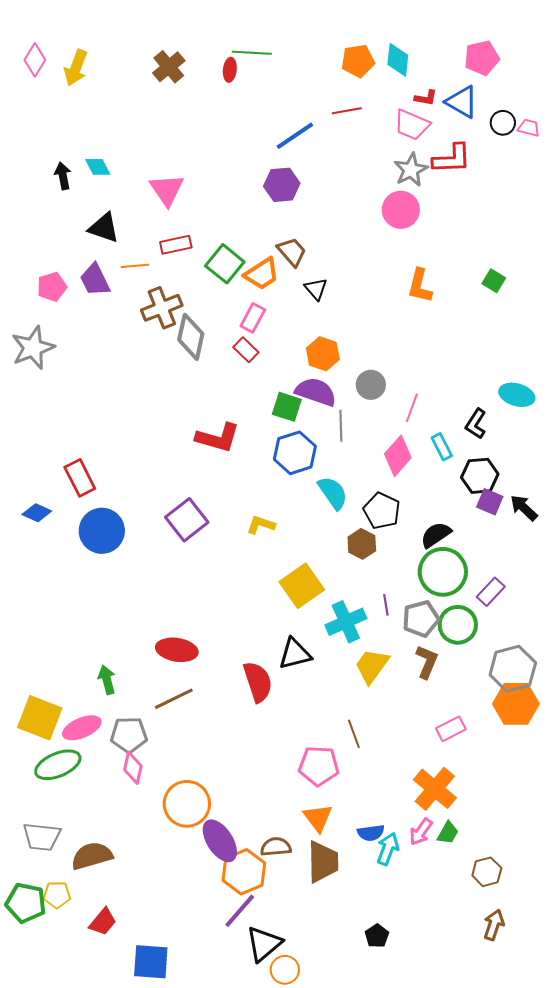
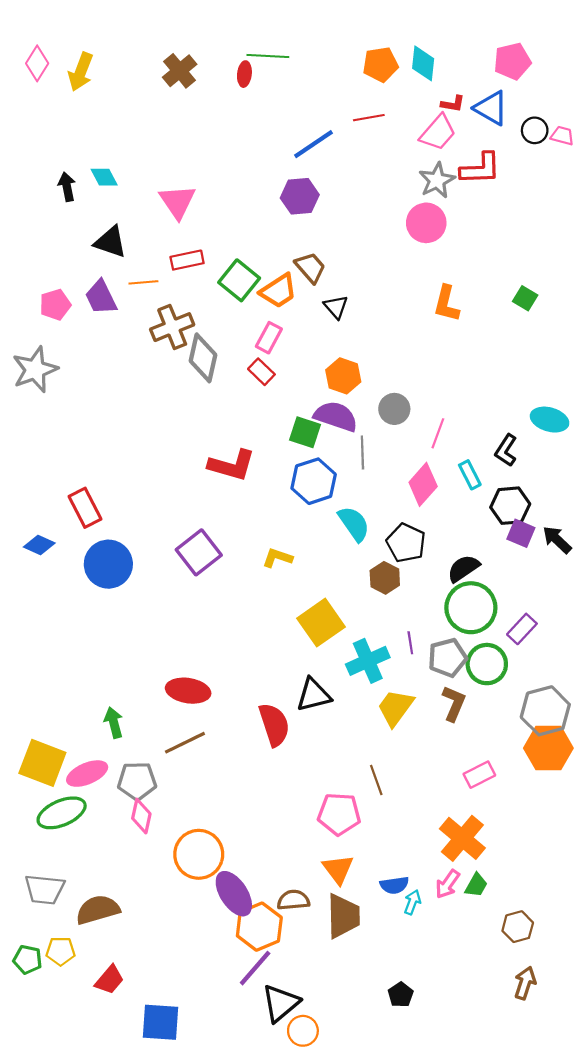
pink trapezoid: (412, 125) -> (438, 132), turned -72
cyan arrow: (388, 849) -> (412, 902), size x0.7
green pentagon: (26, 903) -> (28, 960), size x0.7

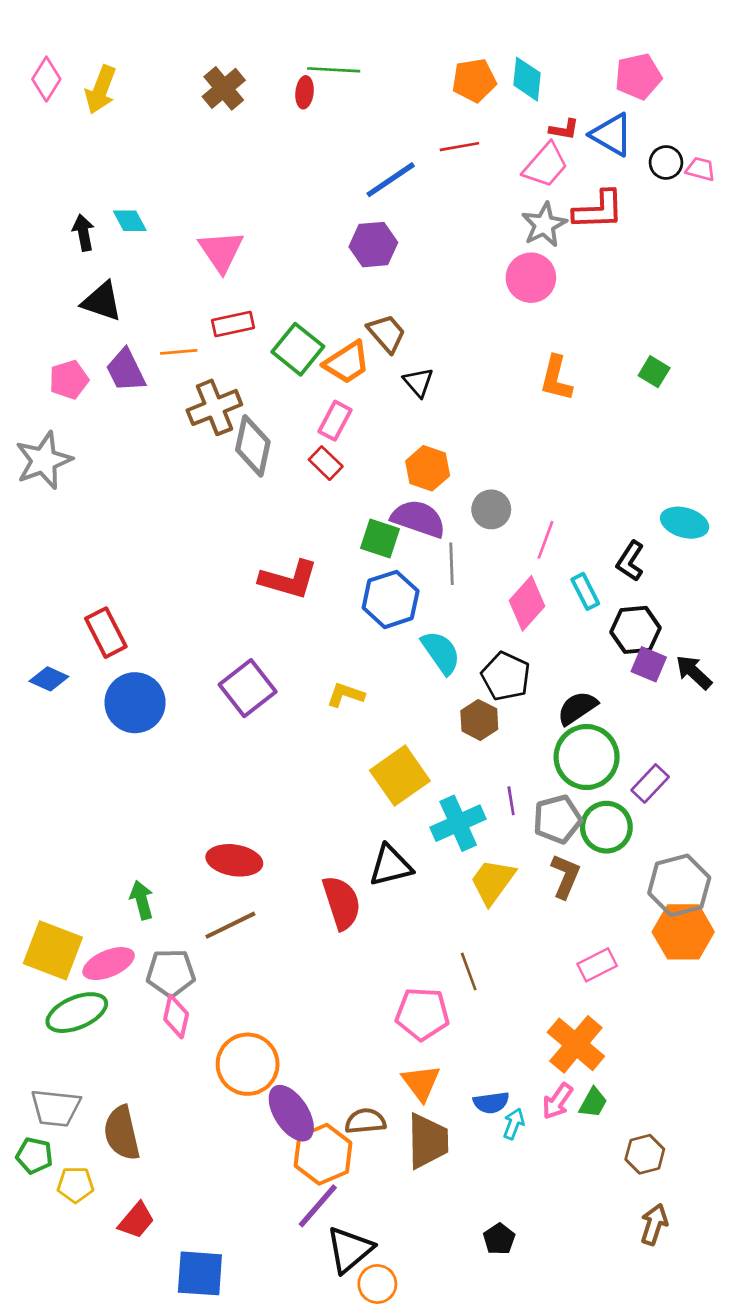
black triangle: (110, 242) -> (102, 302), moved
brown semicircle: (98, 910) -> (122, 1133), turned -87
green pentagon: (28, 960) -> (34, 1156), moved

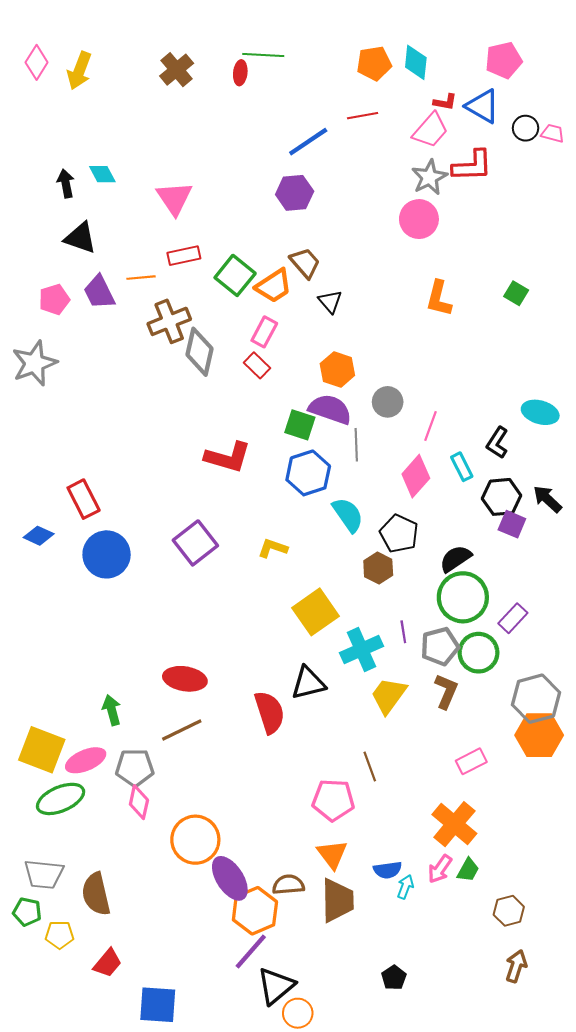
black arrow: (694, 672) -> (547, 499), moved

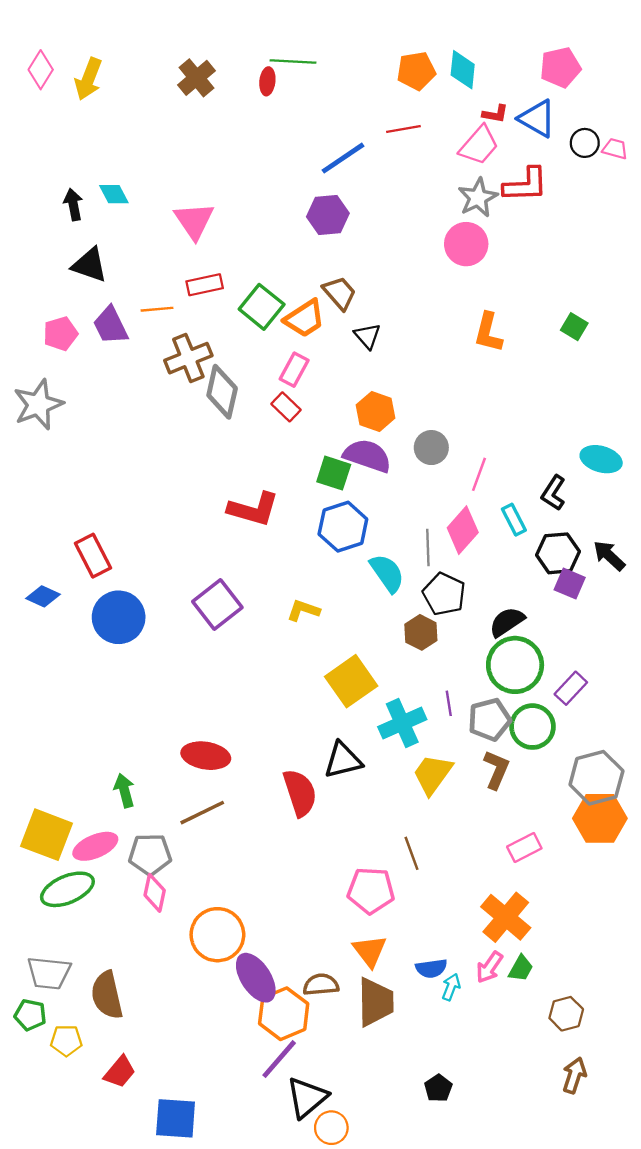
gray line: (356, 445) -> (428, 548), moved

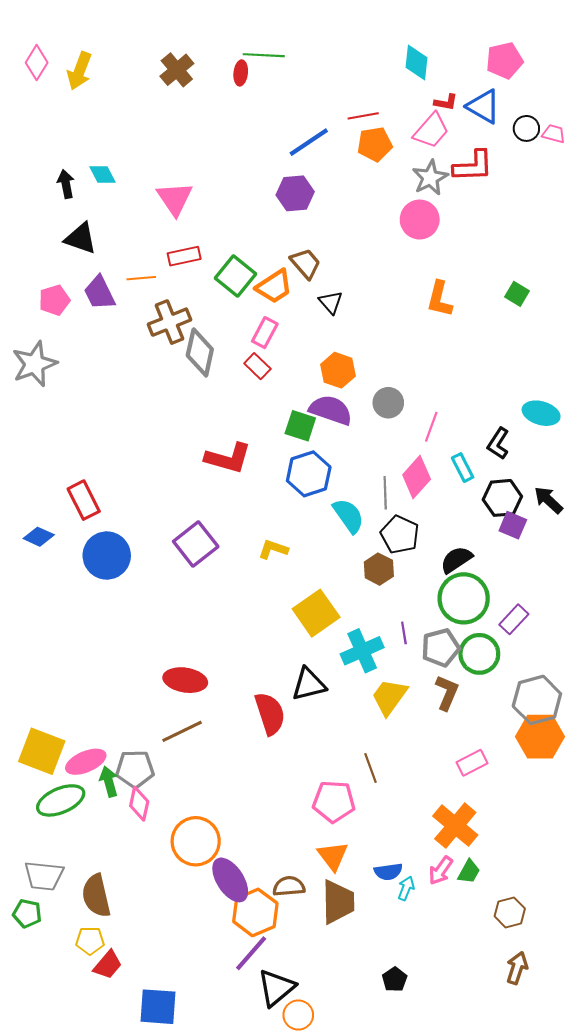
orange pentagon: (416, 71) -> (375, 144), moved
green arrow: (124, 790) -> (109, 782), moved
yellow pentagon: (66, 1040) -> (90, 941), moved

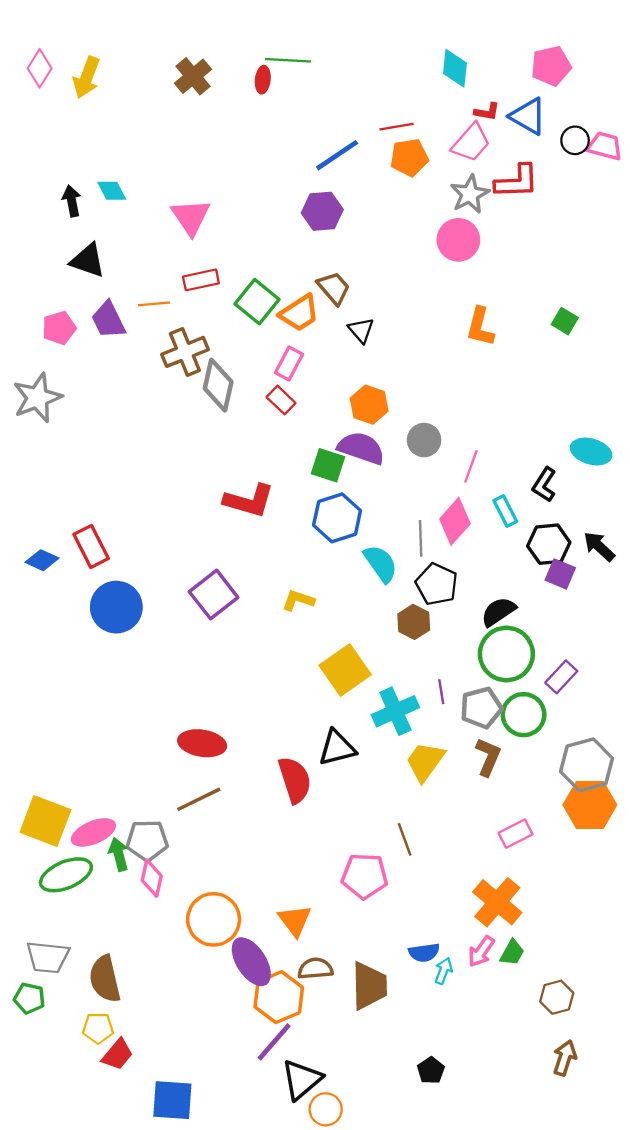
pink trapezoid: (554, 134) -> (605, 146), size x1.4
blue diamond: (39, 537) -> (42, 560), moved
orange triangle: (333, 856) -> (295, 921), moved

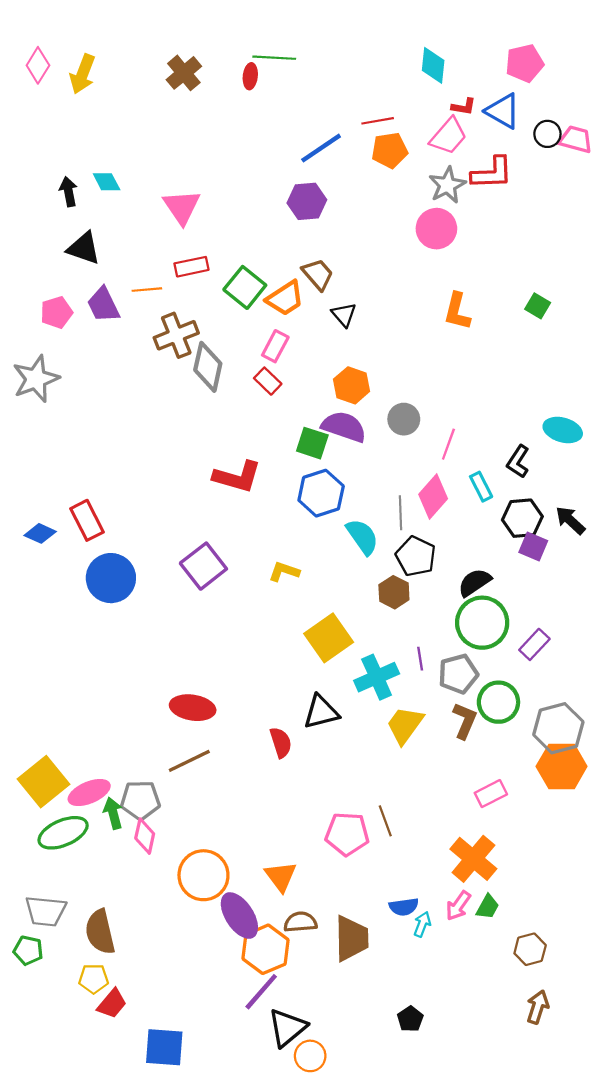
green circle: (524, 715) -> (498, 702), moved
red semicircle: (295, 780) -> (281, 742), size x0.7
yellow square: (45, 821) -> (43, 782), turned 30
brown line: (405, 839) -> (385, 821), moved

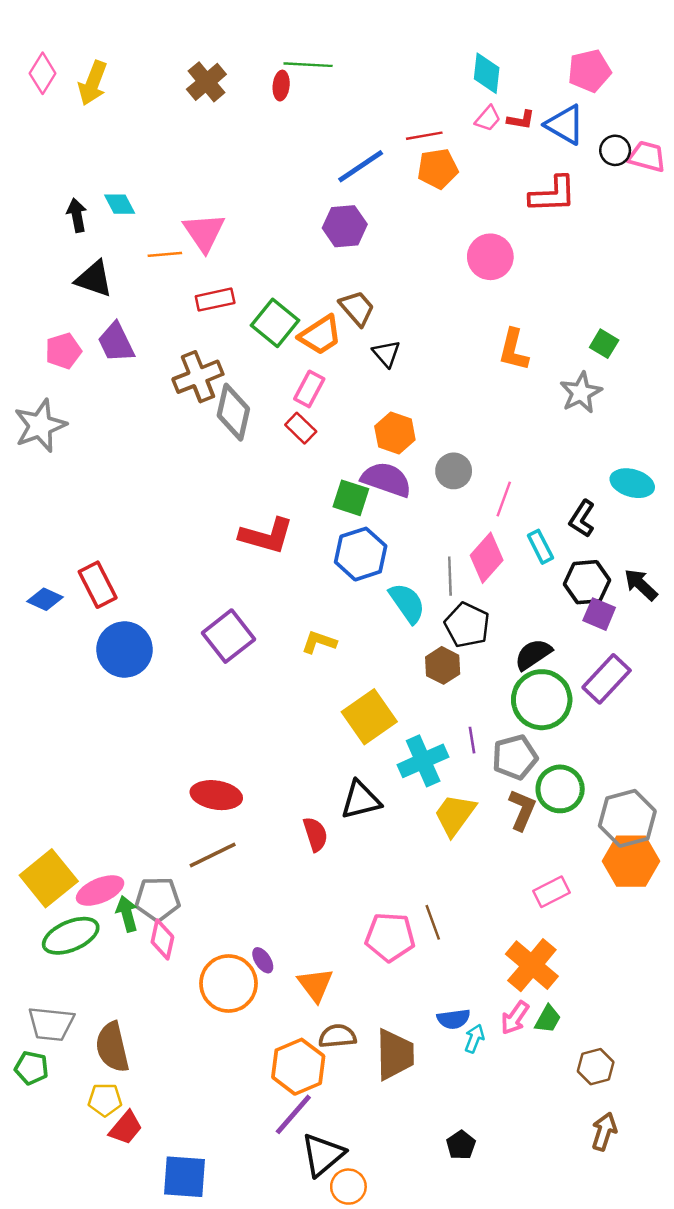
pink trapezoid: (448, 136) -> (488, 119), moved, size x0.6
gray star: (447, 185) -> (581, 393), moved
orange line: (147, 290) -> (165, 254), moved
purple rectangle: (534, 644) -> (607, 679), moved, size x1.4
purple ellipse: (239, 916) -> (263, 960), moved, size x0.5

